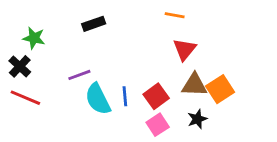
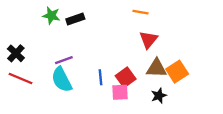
green star: (34, 38) -> (51, 16), moved
cyan semicircle: (98, 99) -> (62, 80), moved
pink square: (158, 125) -> (120, 92), moved, turned 30

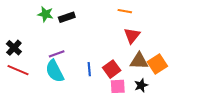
pink square: (120, 92) -> (118, 86), moved

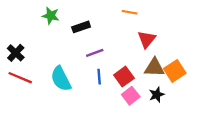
orange line: (125, 11) -> (130, 12), moved
black rectangle: (67, 17) -> (81, 27), moved
purple line: (57, 54) -> (95, 53), moved
pink square: (118, 86) -> (131, 96), turned -35

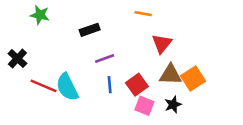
green star: (51, 16) -> (40, 15), moved
red line: (20, 78) -> (44, 86), moved
pink square: (131, 96) -> (144, 106), turned -30

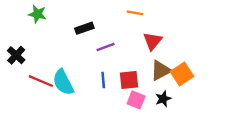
purple line: (105, 58) -> (106, 47), moved
brown triangle: (171, 75) -> (161, 70), turned -30
red square: (137, 85) -> (129, 80), turned 30

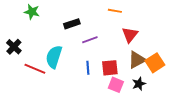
cyan semicircle: (63, 82) -> (54, 57), moved, turned 45

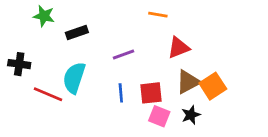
black rectangle: (72, 24) -> (77, 32), moved
red triangle: (130, 35) -> (178, 48), turned 30
black cross: (14, 47) -> (19, 64), turned -35

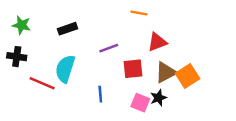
green star: (44, 16) -> (22, 25), moved
blue line: (121, 93) -> (100, 94), moved
red square: (151, 93) -> (133, 69), moved
black star: (191, 115) -> (158, 98), moved

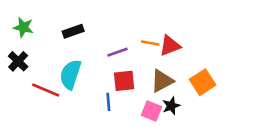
orange line: (139, 13) -> (150, 43), moved
black cross: (17, 57) -> (18, 61), turned 36
red square: (133, 69) -> (124, 81), moved
brown triangle: (166, 72) -> (162, 81), moved

